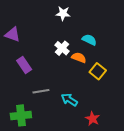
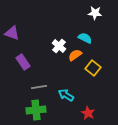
white star: (63, 13) -> (95, 13), moved
orange semicircle: (79, 58) -> (75, 55), turned -56
green cross: (21, 115) -> (36, 110), moved

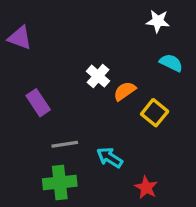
purple triangle: (12, 33) -> (20, 38), moved
cyan semicircle: (85, 38) -> (171, 63), moved

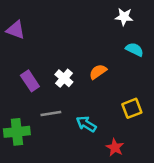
white cross: (98, 76) -> (64, 78), moved
yellow square: (155, 113) -> (132, 108), moved, turned 30
green cross: (60, 182) -> (17, 132), moved

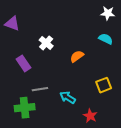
white star: (124, 17) -> (108, 13), moved
white cross: (64, 78) -> (46, 43), moved
green cross: (17, 132) -> (25, 108), moved

